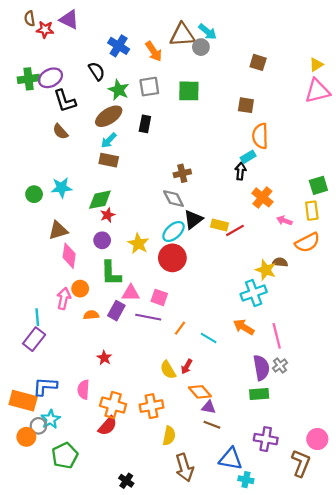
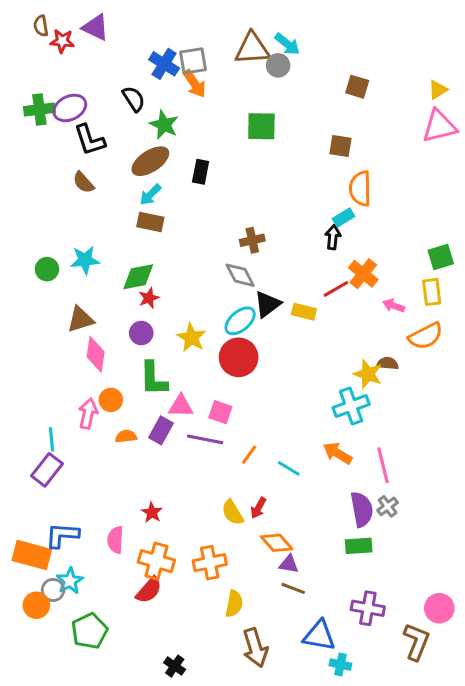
orange arrow: (154, 51) -> (194, 84), moved
gray square: (149, 87) -> (193, 61), moved
red line: (235, 230) -> (336, 289), moved
red star: (104, 358) -> (152, 512), moved

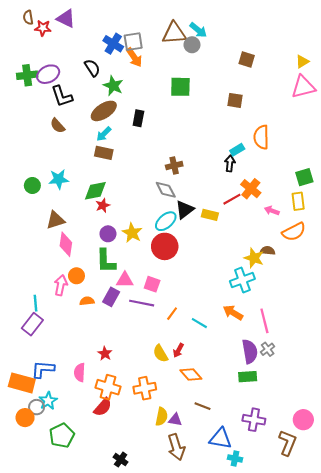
orange semicircle: (360, 189) -> (261, 137), moved
purple circle: (141, 333) -> (108, 234), moved
purple triangle: (289, 564) -> (175, 420), moved

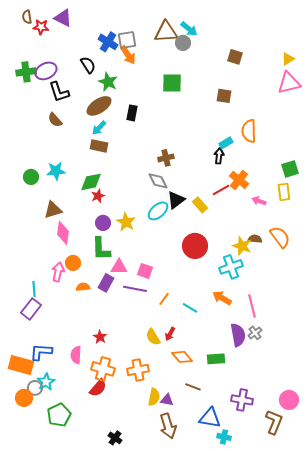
yellow rectangle: (210, 215) -> (200, 205), turned 35
orange semicircle: (294, 232) -> (280, 237), moved, turned -100
red circle: (165, 246) -> (195, 246), moved
green rectangle: (248, 377) -> (216, 359), moved

